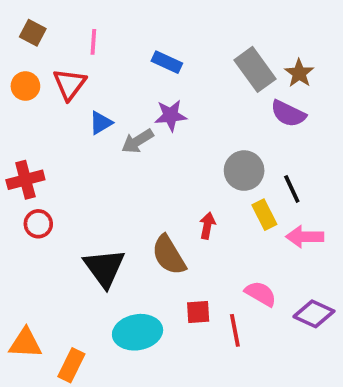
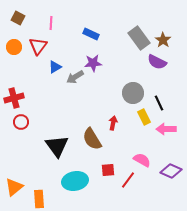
red line: (235, 330) -> (128, 180), turned 48
orange triangle: (25, 343) -> (14, 187), turned -42
orange rectangle: (71, 365) -> (39, 199), turned -30

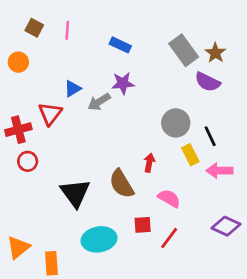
brown square: (18, 18) -> (34, 28), moved
red triangle: (38, 46) -> (50, 114), moved
pink semicircle: (142, 160) -> (169, 198), moved

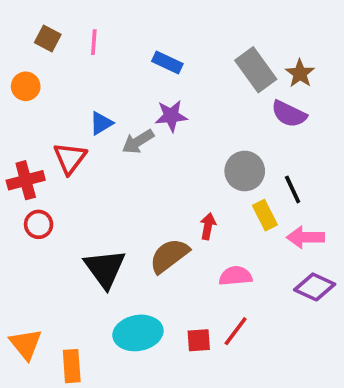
brown semicircle: (122, 184) -> (169, 256), turned 84
pink semicircle: (169, 198) -> (236, 276), turned -35
red square: (143, 225) -> (199, 340), moved
purple diamond: (226, 226) -> (315, 287), moved
orange triangle: (18, 247) -> (26, 344), turned -30

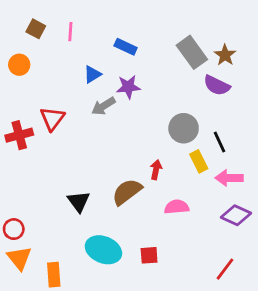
blue triangle: (101, 123) -> (92, 74), moved
red circle: (39, 224) -> (14, 229), moved
black triangle: (105, 269) -> (79, 201), size x0.7
red line: (236, 331) -> (225, 269), moved
cyan ellipse: (138, 333) -> (103, 250), turned 32

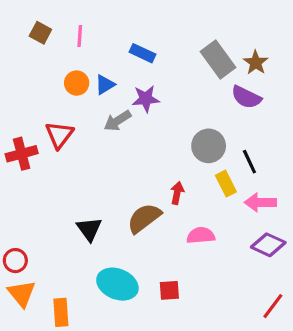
orange circle: (19, 65) -> (77, 83), moved
red line: (225, 269) -> (273, 306), moved

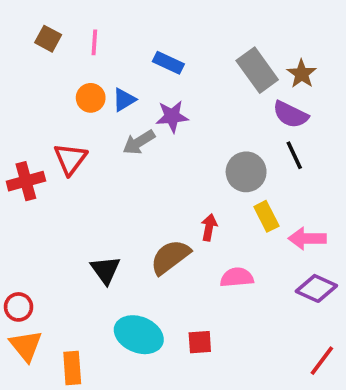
black line: (249, 162) -> (294, 155), moved

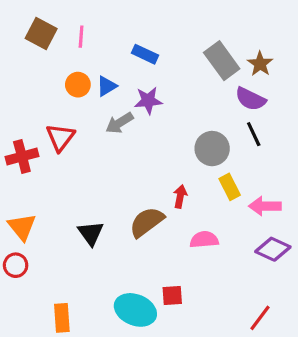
brown square: (48, 39) -> (41, 33), size x1.4
cyan ellipse: (139, 335) -> (135, 310), moved
orange triangle: (26, 346) -> (22, 227), moved
red line: (322, 361) -> (260, 318), moved

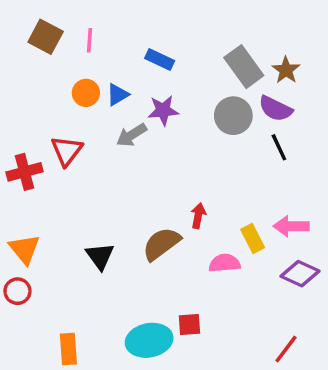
gray circle: (212, 149) -> (233, 116), moved
yellow rectangle: (230, 187) -> (253, 239), moved
cyan ellipse: (135, 310) -> (149, 340), turned -33

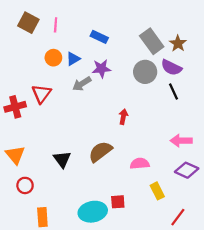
red arrow: (198, 216) -> (123, 117), moved
yellow rectangle: (253, 239) -> (157, 191), moved
red circle: (17, 291) -> (25, 185), moved

